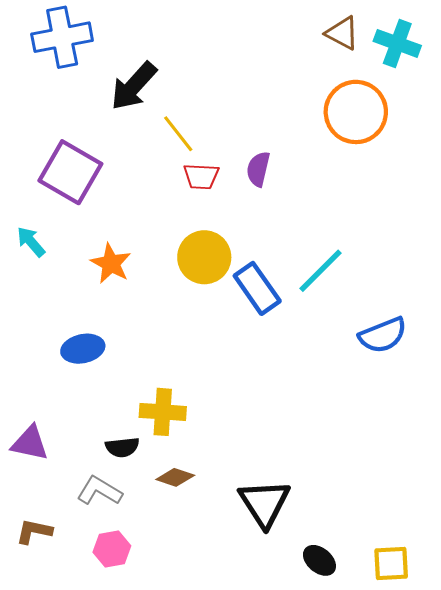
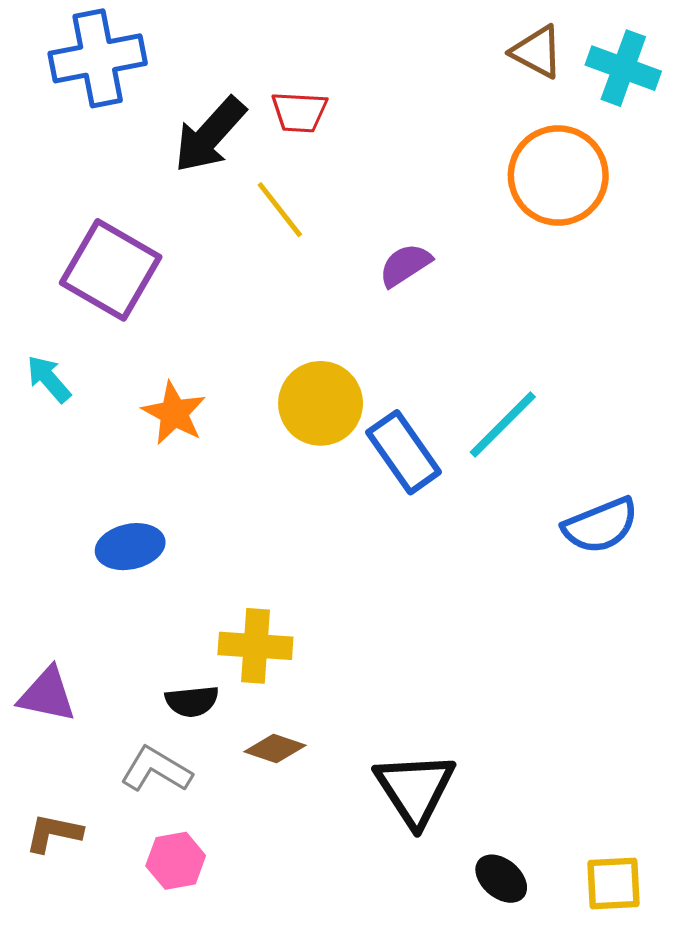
purple semicircle: (258, 169) -> (405, 265), turned 44
red trapezoid: (201, 176) -> (299, 112), moved

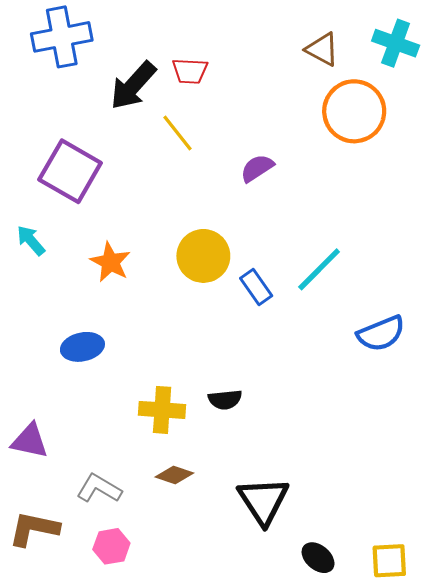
brown triangle: (537, 52) -> (322, 49), moved
blue rectangle: (404, 452) -> (256, 287), size x0.7
black semicircle: (192, 701) -> (225, 400), moved
brown L-shape: (54, 833) -> (34, 529), size x1.4

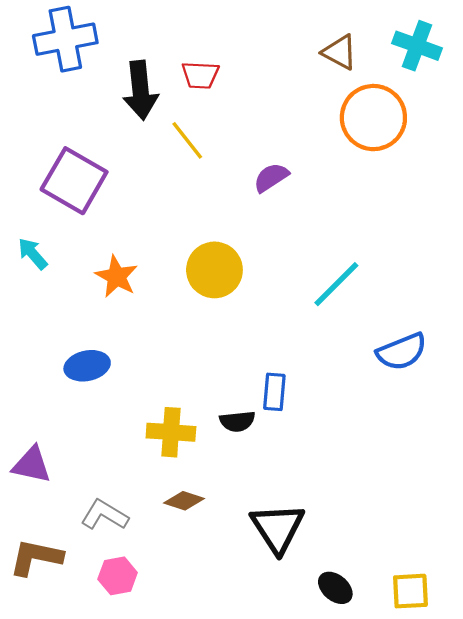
black arrow: (133, 85) -> (140, 90), turned -48
blue rectangle: (256, 287) -> (274, 392), moved, turned 40

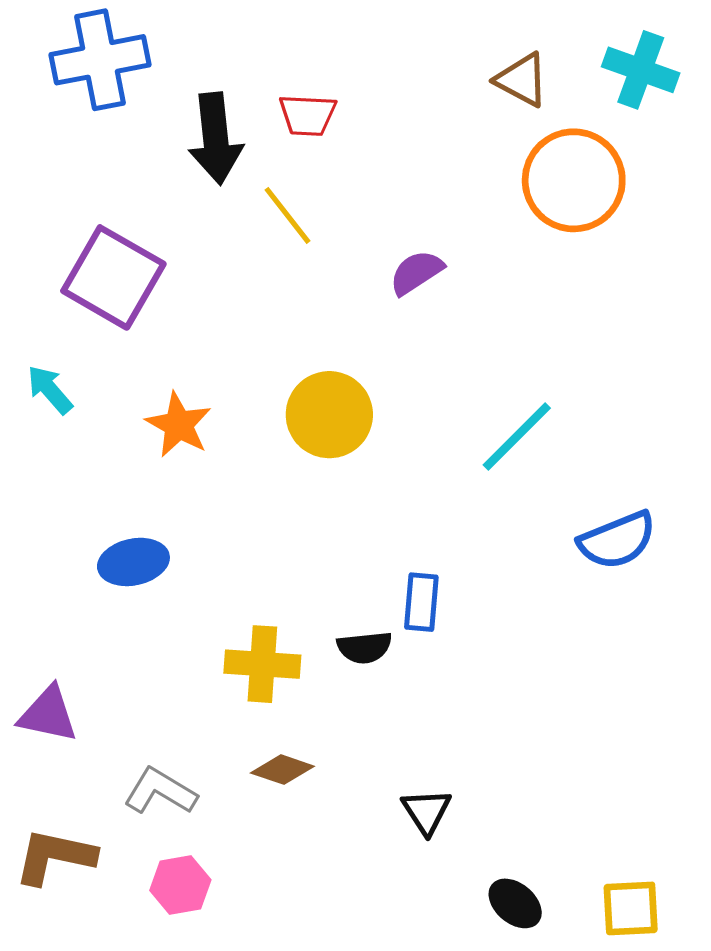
black triangle: (278, 528) -> (426, 811), size x0.6

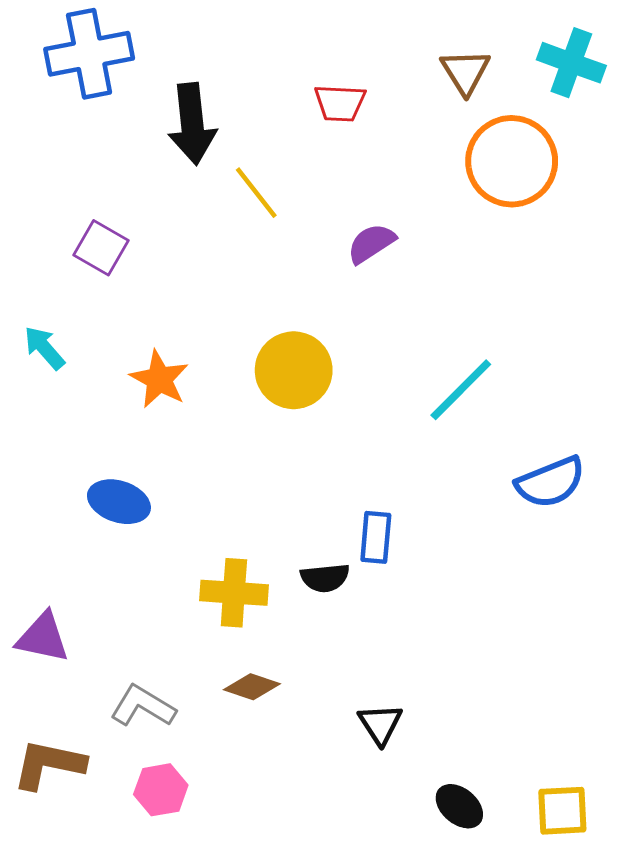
brown triangle: (522, 80) -> (465, 72), turned 30
red trapezoid: (308, 115) -> (340, 103), moved
purple square: (113, 277) -> (101, 248), size x0.6
blue ellipse: (133, 562) -> (119, 502), turned 30

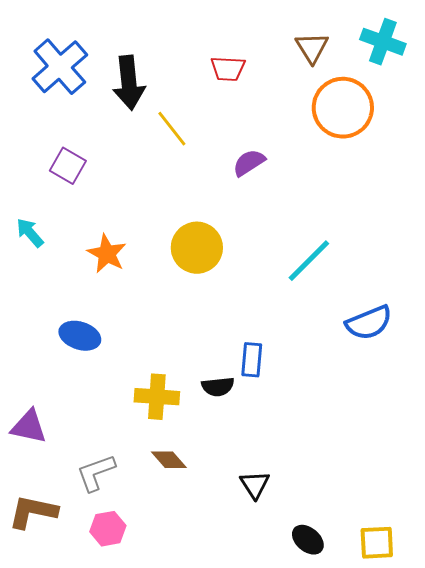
blue cross: (89, 54) -> (60, 67), moved, turned -30
brown diamond: (252, 687) -> (169, 460), turned 30
gray L-shape: (143, 706) -> (96, 473), turned -51

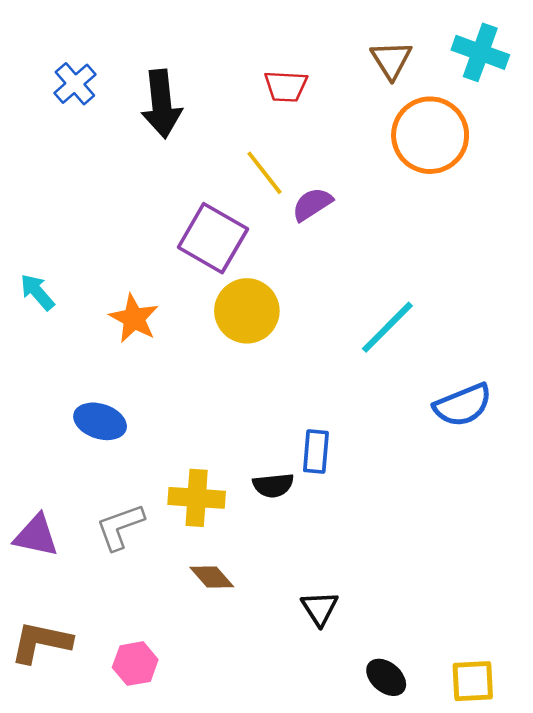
blue cross: (60, 67) -> (75, 84), size x0.6
yellow line: (172, 129) -> (264, 173), moved
purple square: (68, 166) -> (213, 238), moved, size x1.5
gray L-shape: (96, 473) -> (120, 527), moved

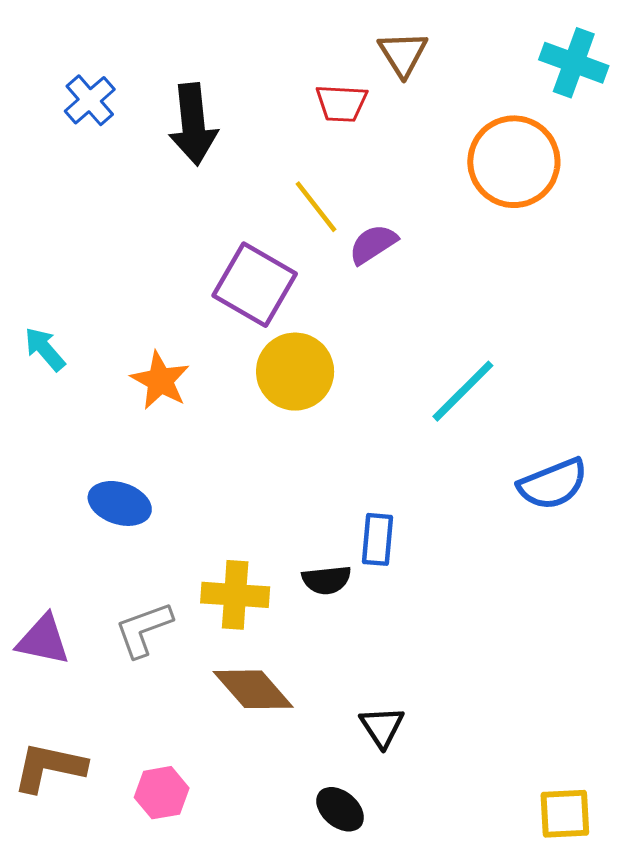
brown triangle: (391, 60) -> (403, 54), moved
brown diamond: (212, 577) -> (253, 689), size x1.5
black ellipse: (386, 677) -> (340, 809), moved

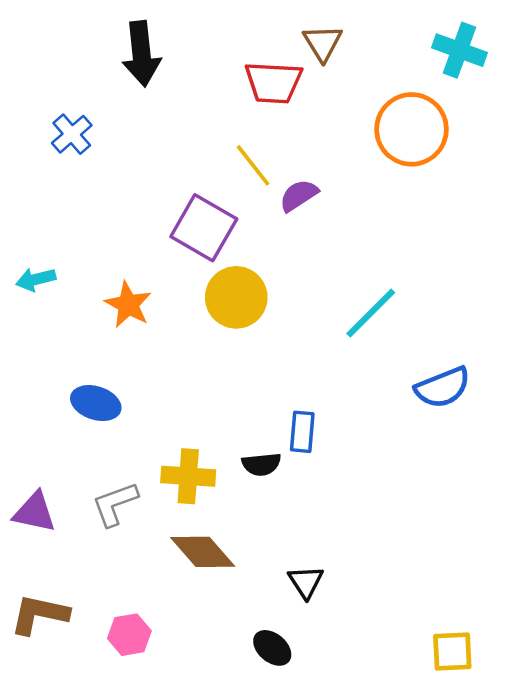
blue cross: (90, 100) -> (72, 134), moved
red trapezoid: (342, 103) -> (273, 83), size x1.4
black arrow: (193, 124) -> (141, 54), moved
cyan arrow: (45, 349) -> (36, 279), turned -63

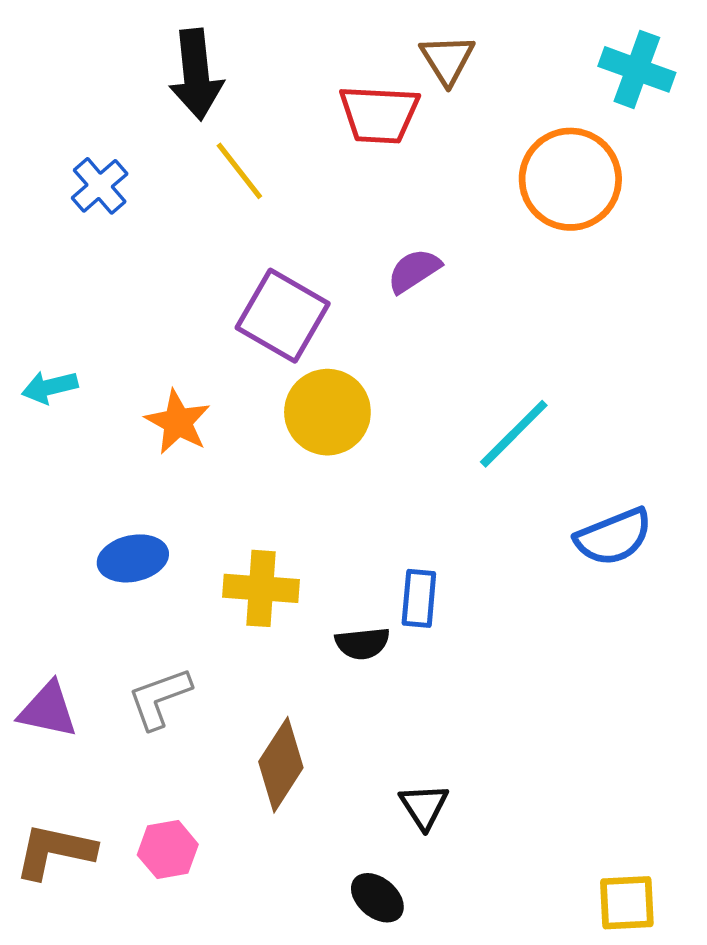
yellow line: (253, 165) -> (239, 171), moved
blue ellipse: (96, 403) -> (133, 558), turned -30
yellow cross: (188, 476) -> (261, 588), moved
brown diamond: (203, 552) -> (281, 765), turned 74
pink hexagon: (129, 635) -> (168, 850), moved

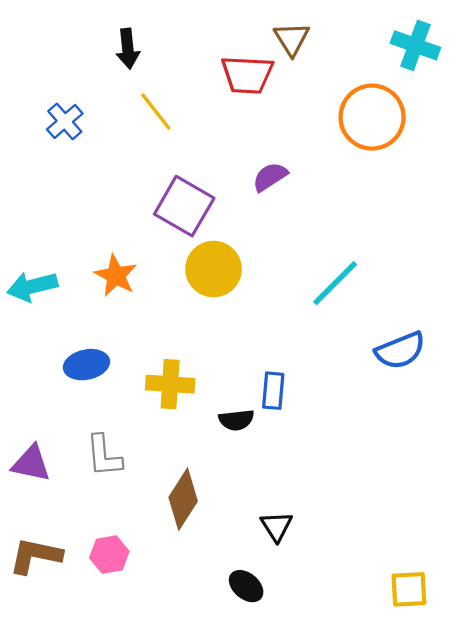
black arrow: (196, 74) -> (128, 49), size x0.7
cyan arrow: (50, 387) -> (32, 286), moved, size x1.4
gray L-shape: (159, 698) -> (104, 456), turned -75

